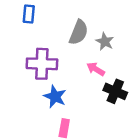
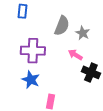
blue star: (55, 97) -> (31, 80), moved

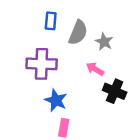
blue rectangle: (22, 11) -> (51, 21), moved
blue star: (31, 80) -> (56, 100), moved

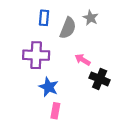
gray star: (104, 42) -> (90, 18), moved

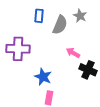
purple cross: (36, 55) -> (18, 49), moved

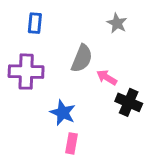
blue rectangle: (39, 16) -> (35, 23), moved
gray semicircle: (60, 25) -> (82, 58), moved

